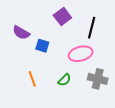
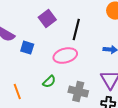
orange line: (32, 79) -> (17, 92), moved
gray cross: (98, 79) -> (78, 92), moved

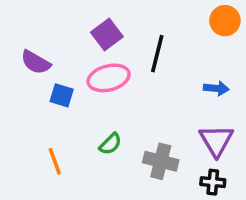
blue square: (27, 48) -> (62, 95), moved
pink ellipse: (65, 56) -> (109, 78), moved

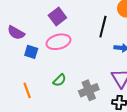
black line: (157, 54) -> (103, 27), moved
gray cross: (161, 161) -> (89, 90), turned -36

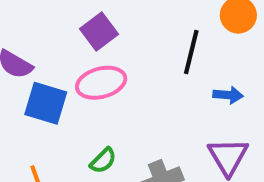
blue square: (31, 52) -> (46, 103), size x1.5

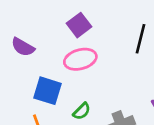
blue square: (46, 103) -> (47, 91), moved

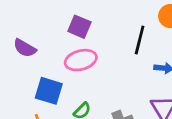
purple square: (79, 25) -> (79, 27), turned -30

